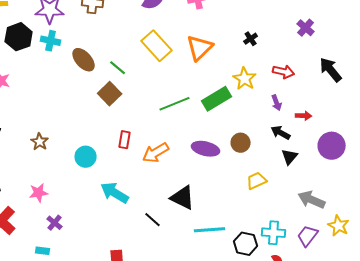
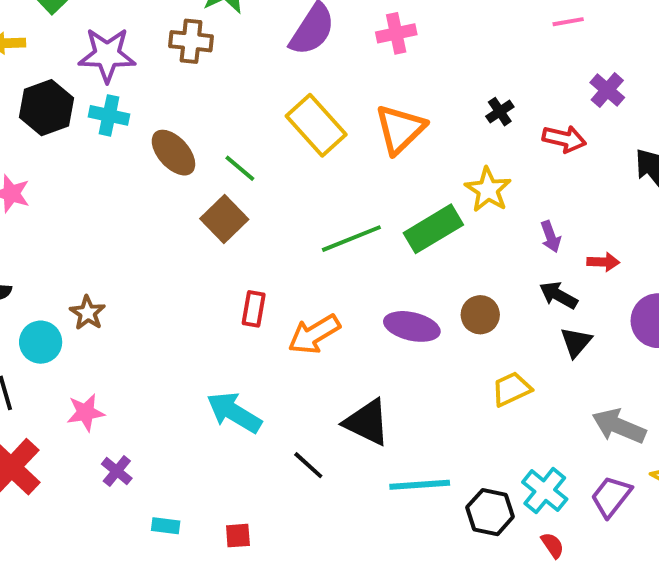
red arrow: (284, 72) -> (564, 139), moved
cyan circle: (86, 157) -> (41, 342), moved
cyan cross: (274, 233) -> (545, 491), turned 35
cyan rectangle: (43, 251) -> (166, 526), moved

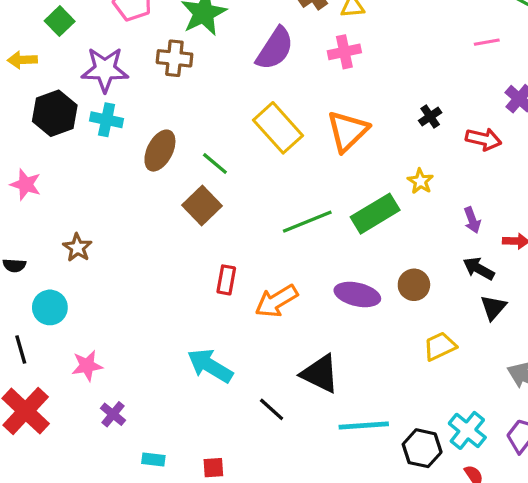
brown ellipse: (173, 153) -> (160, 151), turned 69
yellow star: (488, 190) -> (420, 181), size x0.7
brown star: (88, 313) -> (77, 248), moved

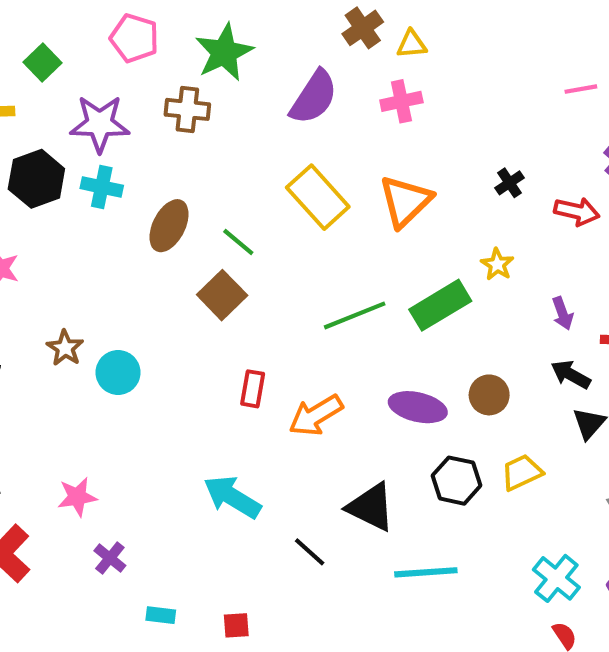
cyan circle: (50, 307) -> (118, 372), moved
black hexagon: (422, 448) -> (456, 481), moved

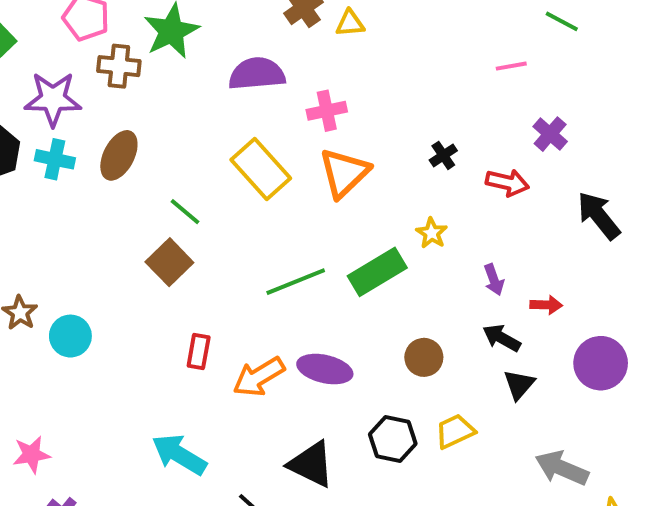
purple semicircle: (314, 97) -> (257, 74), turned -128
pink cross: (401, 101) -> (327, 111), moved
brown cross: (187, 109) -> (119, 66), moved
brown ellipse: (169, 226) -> (119, 155), moved
purple ellipse: (418, 407) -> (325, 369), moved

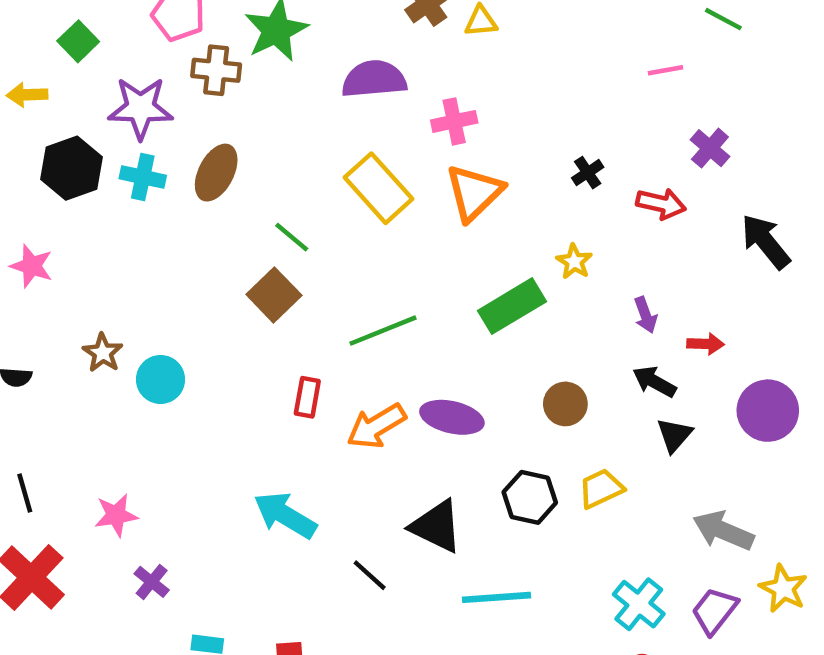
green line: (296, 282) -> (383, 331), moved

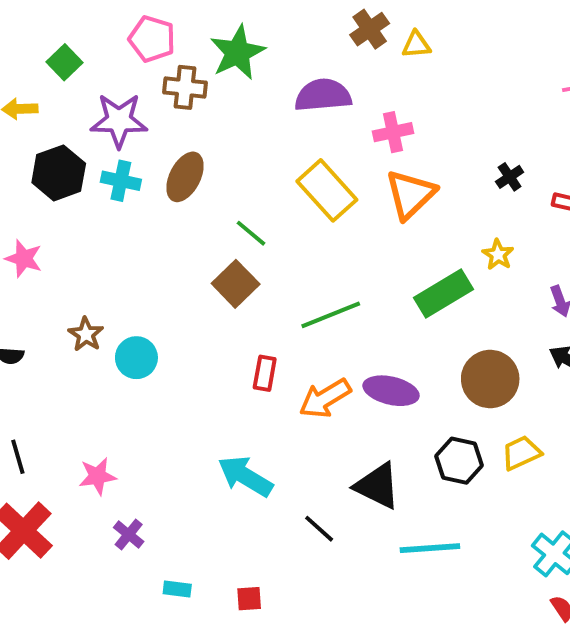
brown circle: (565, 404) -> (490, 379), size x1.5

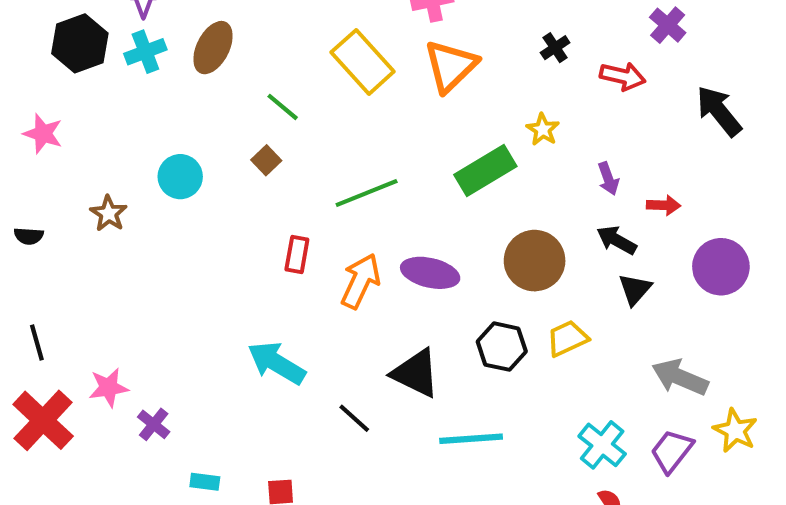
cyan cross: (121, 181) -> (145, 52), turned -33
brown square: (236, 284) -> (266, 160), size x0.6
cyan circle: (136, 358) -> (180, 177), moved
orange arrow: (325, 398) -> (360, 281), turned 146
pink star: (98, 476) -> (109, 388), moved

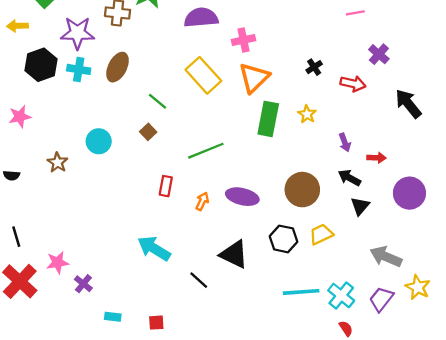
cyan cross: (145, 52) -> (79, 69), turned 30
pink star: (43, 134) -> (20, 117), turned -30
green rectangle: (485, 170) -> (268, 119), moved, turned -48
orange arrow: (360, 281) -> (202, 201), size x0.6
cyan line: (471, 439) -> (301, 292), moved

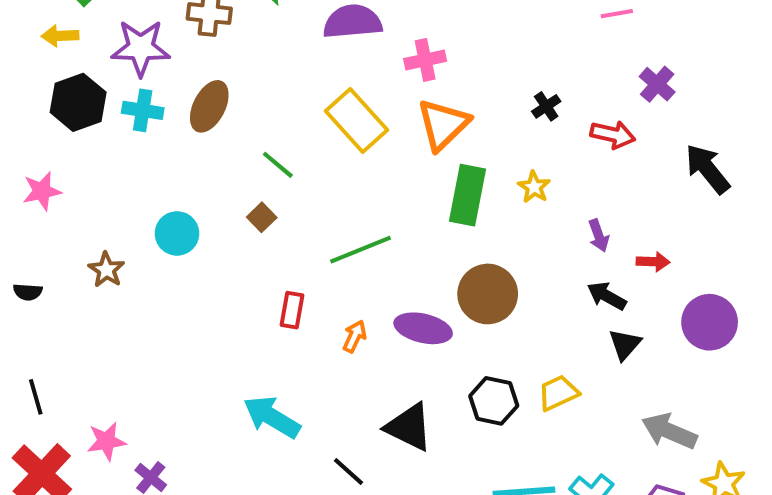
yellow arrow: (17, 26) -> (60, 36), moved
brown circle: (302, 190) -> (488, 294), moved

